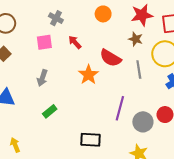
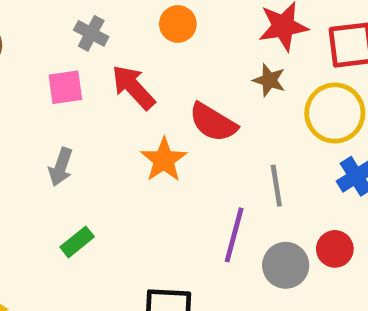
orange circle: (103, 14) -> (178, 24), moved
red arrow: (75, 42) -> (133, 87), size x1.5
gray line: (139, 69) -> (276, 186), moved

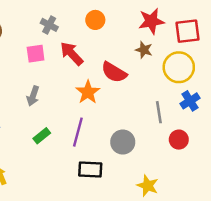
gray line: (276, 186) -> (159, 112), moved
purple line: (234, 235) -> (78, 132), moved
gray circle: (286, 265) -> (123, 142), moved

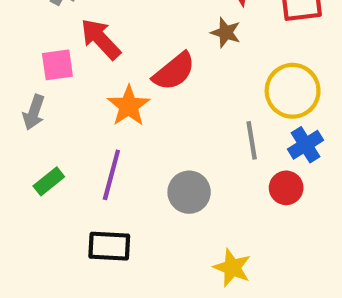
pink square: (36, 54) -> (57, 65), moved
yellow circle: (179, 67) -> (293, 91), moved
red semicircle: (114, 72) -> (174, 71), turned -70
blue cross: (190, 101) -> (306, 145), moved
black rectangle: (90, 169) -> (109, 246), moved

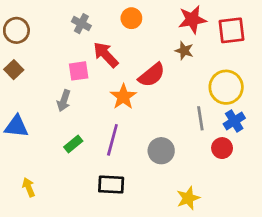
yellow star: (232, 268) -> (188, 198), turned 30

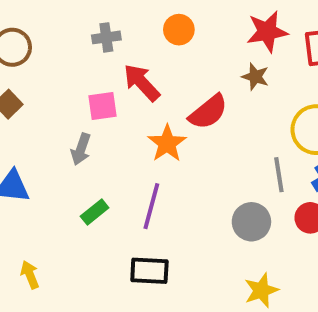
gray cross: (81, 24) -> (106, 37), turned -36
gray circle: (161, 151) -> (251, 222), moved

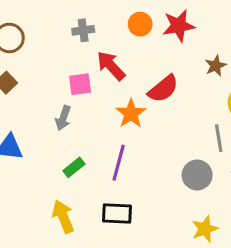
red star: (267, 32) -> (179, 26), moved
brown star: (255, 77) -> (216, 66), moved, turned 30
yellow arrow: (30, 275) -> (63, 217), moved, size x1.5

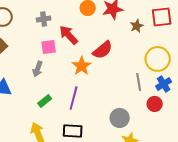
gray cross: (83, 30) -> (44, 19), moved
brown star: (216, 66) -> (137, 26), moved
gray circle: (197, 175) -> (120, 118), moved

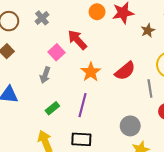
gray cross: (44, 19) -> (42, 18), moved, turned -32
pink square: (49, 47) -> (57, 52), turned -35
red semicircle: (103, 50) -> (125, 71), moved

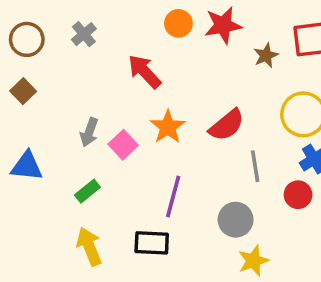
pink square: (57, 52) -> (123, 145), moved
gray line: (150, 89) -> (255, 166), moved
purple line: (82, 105) -> (173, 196), moved
green rectangle: (52, 108) -> (87, 191), moved

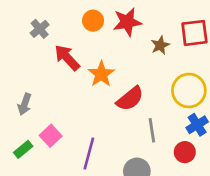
gray cross: (84, 34) -> (40, 29), moved
orange star: (168, 127) -> (101, 74), moved
pink square: (123, 145) -> (51, 136), moved

